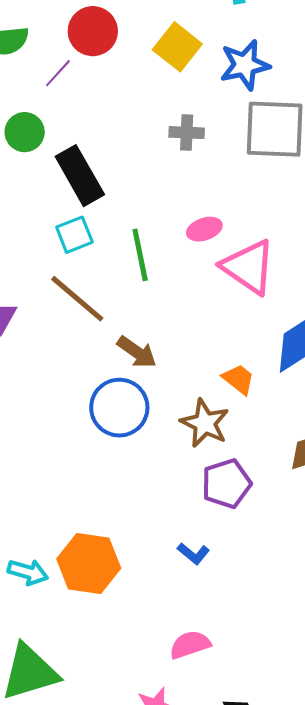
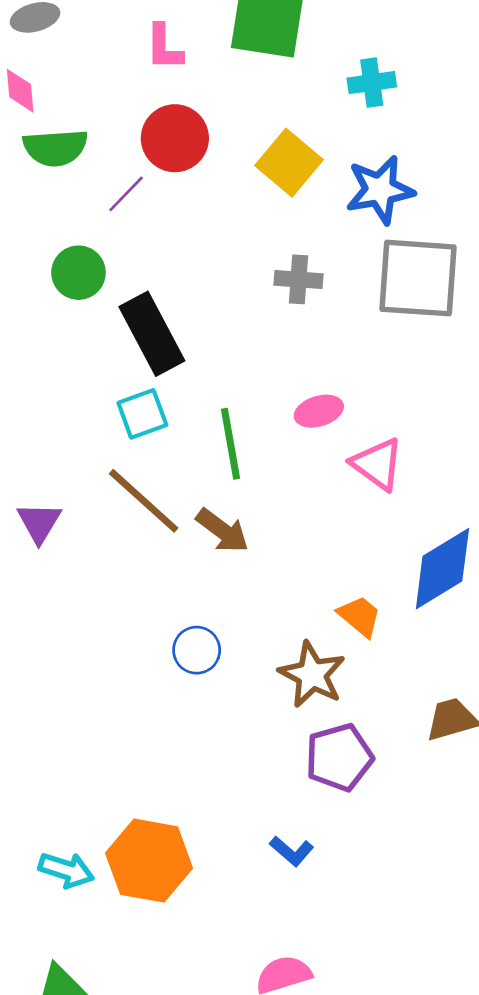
pink triangle: (248, 267) -> (377, 464), size x0.7
brown arrow: (137, 352) -> (222, 531), moved
blue circle: (119, 408) -> (197, 650), size x0.6

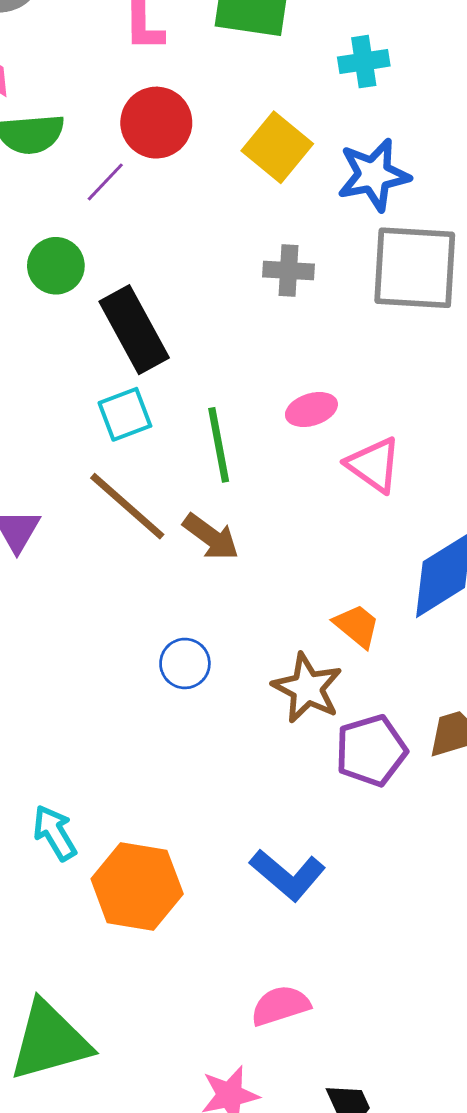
purple pentagon: (339, 757) -> (371, 751), moved
blue L-shape: (292, 851) -> (288, 875), size x1.6
cyan arrow: (66, 870) -> (55, 833), moved, turned -138

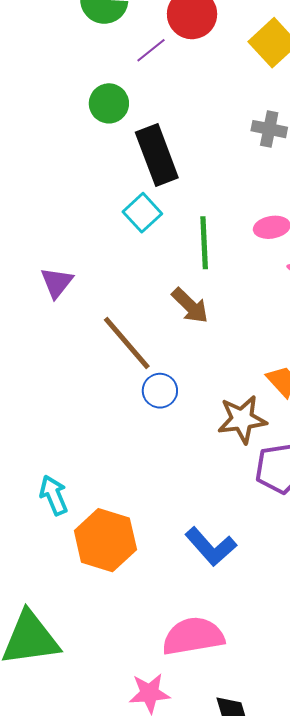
cyan square: (125, 414) -> (142, 213), turned -30
brown line: (127, 506) -> (127, 343), moved
brown star: (307, 688) -> (242, 419), turned 30
pink semicircle: (280, 1006) -> (193, 636), size x1.5

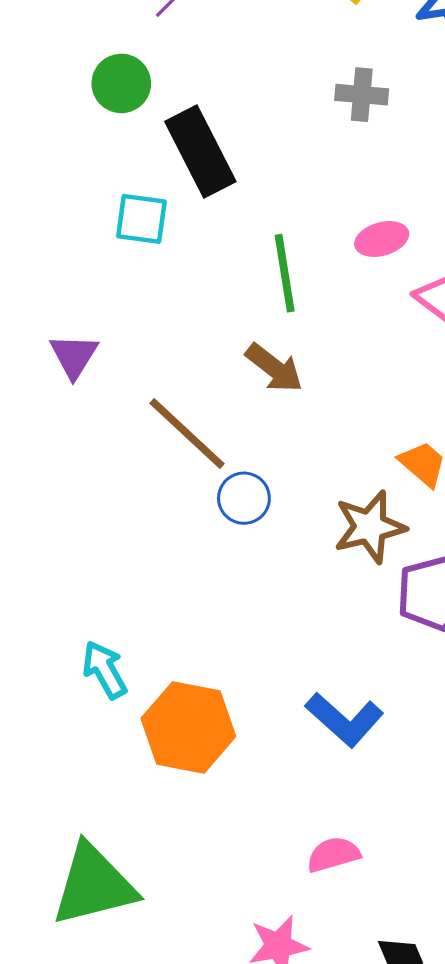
cyan square: (142, 213) -> (141, 219), moved, turned -33
pink semicircle: (193, 636) -> (333, 854), size x0.6

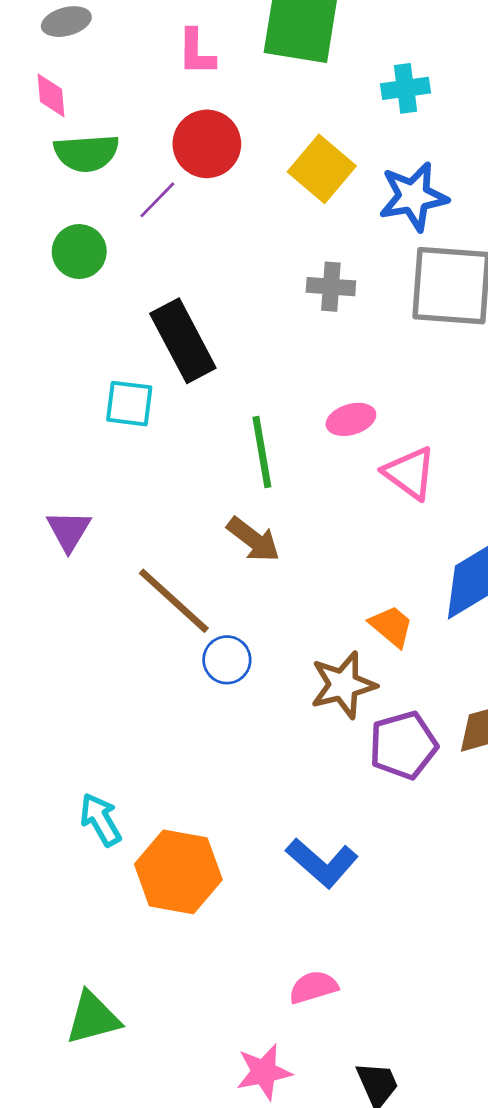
green circle: (121, 83) -> (79, 252), moved
green triangle: (94, 885) -> (93, 1018), size x0.7

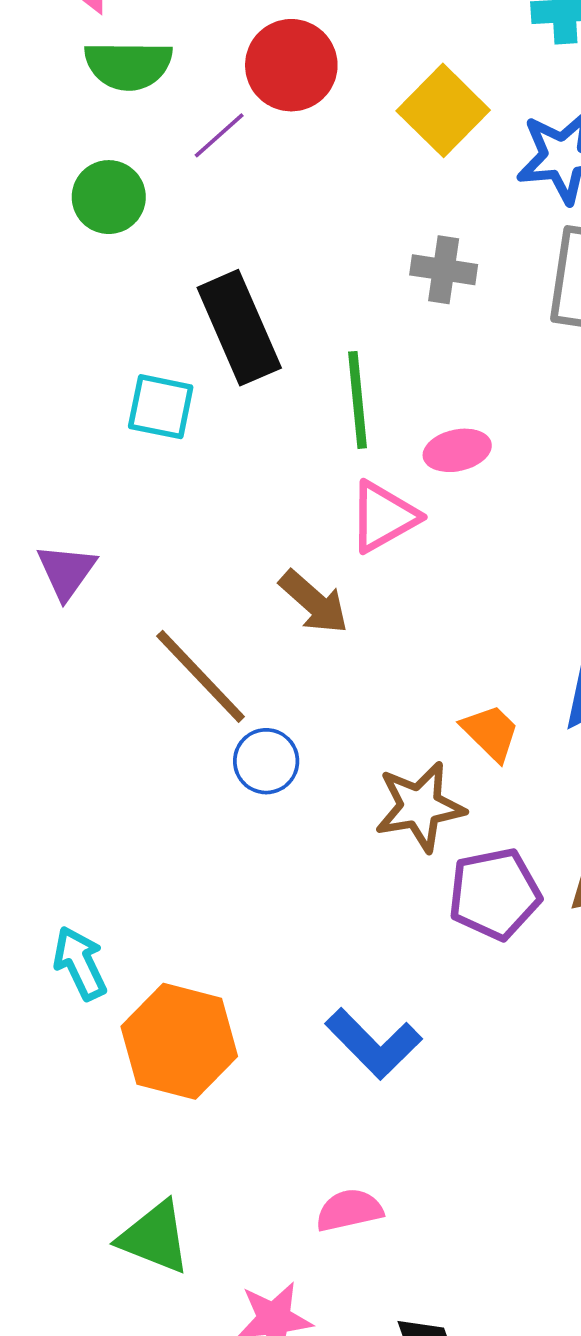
green line: (262, 452) -> (357, 400), moved
pink triangle: (410, 473) -> (383, 517), moved, turned 50
green triangle: (93, 1018) -> (155, 1237), moved, turned 32

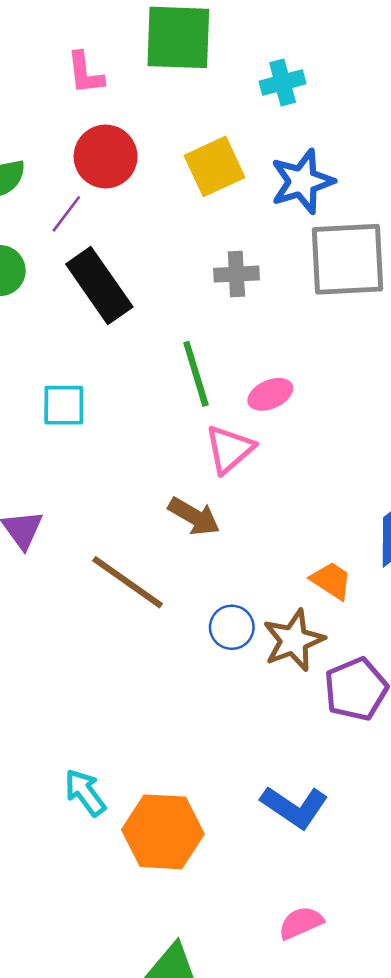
yellow square: (443, 110) -> (214, 166), turned 32
black rectangle: (239, 328) -> (99, 285), moved
blue circle: (266, 761) -> (232, 627), moved

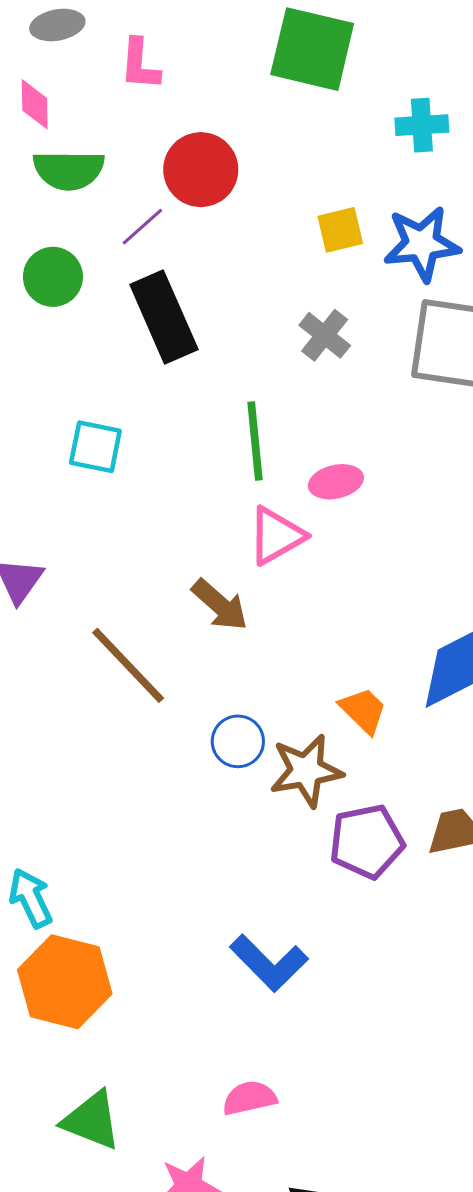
pink L-shape: (85, 73) -> (140, 64), moved
yellow square: (214, 166) -> (340, 230), moved, size x0.7
gray cross: (236, 274) -> (325, 335), turned 30
orange hexagon: (163, 832) -> (65, 982), moved

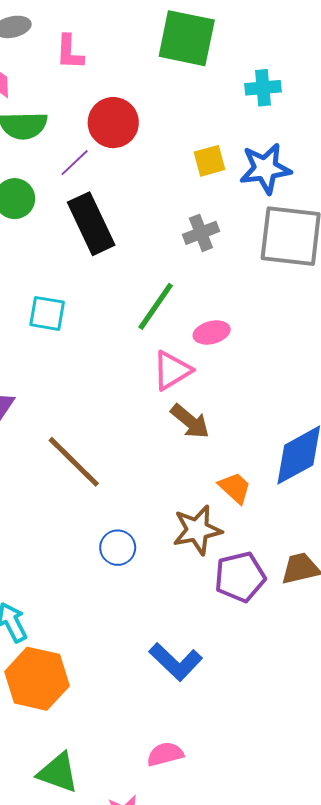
gray cross: (325, 335) -> (201, 233), turned 32
green line: (255, 441) -> (156, 306), turned 42
brown arrow: (220, 605) -> (190, 421), moved
blue circle: (238, 741) -> (118, 548), moved

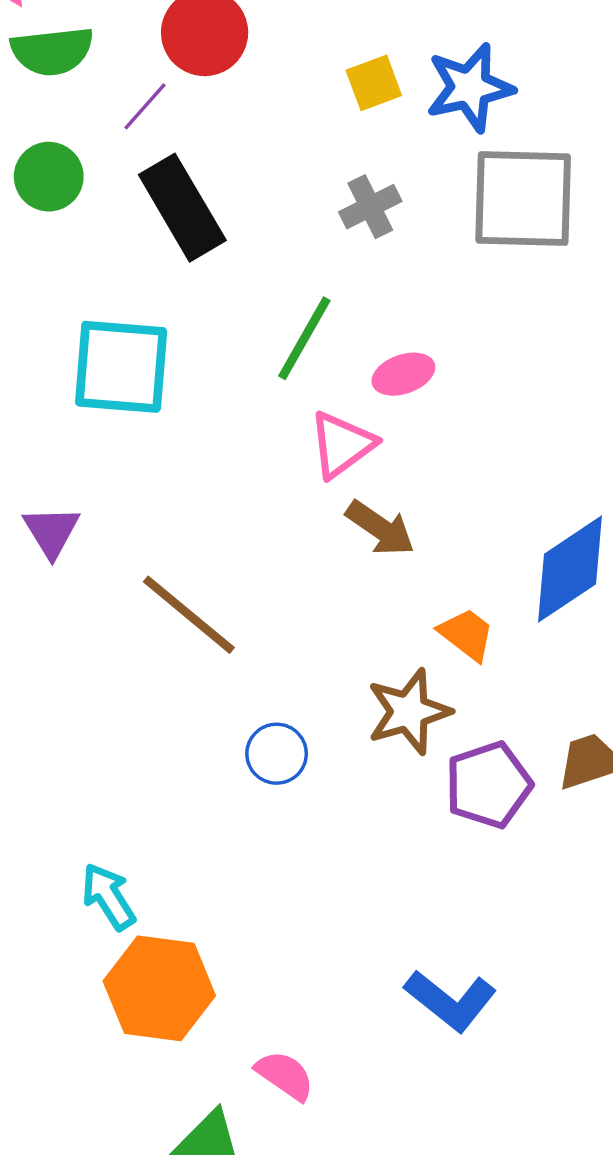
cyan square: (47, 313) -> (121, 367), size x1.6
blue L-shape: (176, 662) -> (451, 1001), moved
pink semicircle: (165, 754) -> (285, 1075), moved, turned 54

